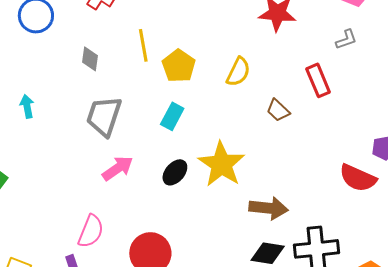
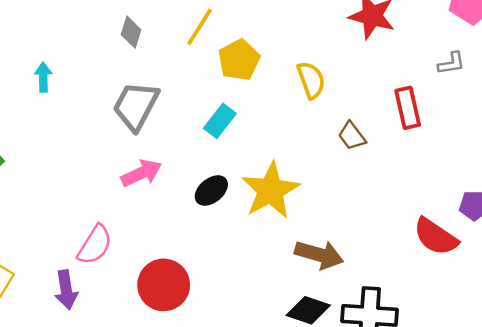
yellow line: (143, 45) -> (200, 27), turned 32
yellow semicircle: (238, 72) -> (311, 80), turned -56

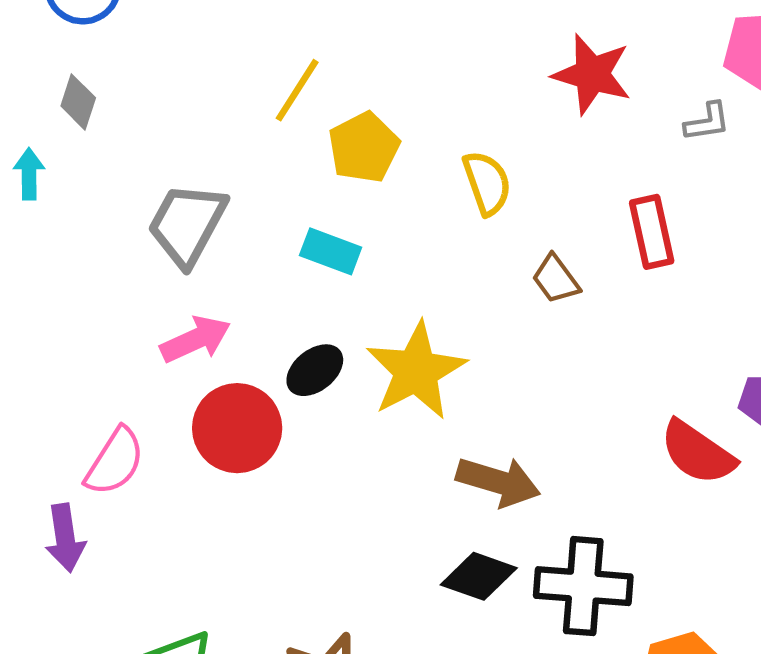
gray diamond: (131, 32) -> (78, 102), moved
gray L-shape: (451, 63) -> (707, 122), moved
cyan rectangle: (220, 121) -> (331, 251), turned 72
red circle: (164, 285) -> (237, 428), moved

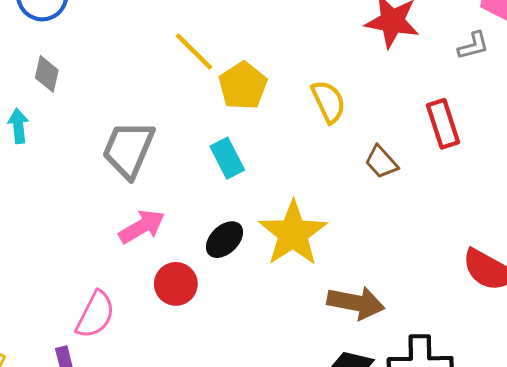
yellow line: (297, 90) -> (194, 52), turned -72
cyan rectangle: (331, 251) -> (227, 158), turned 48
red circle: (237, 428) -> (176, 284), size x0.7

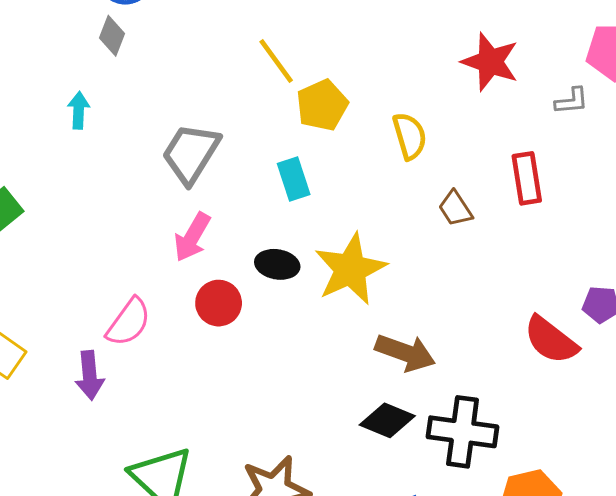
gray diamond: (47, 74) -> (112, 36), moved
pink arrow: (142, 227) -> (192, 237), turned 141
black ellipse: (224, 240) -> (277, 264), turned 45

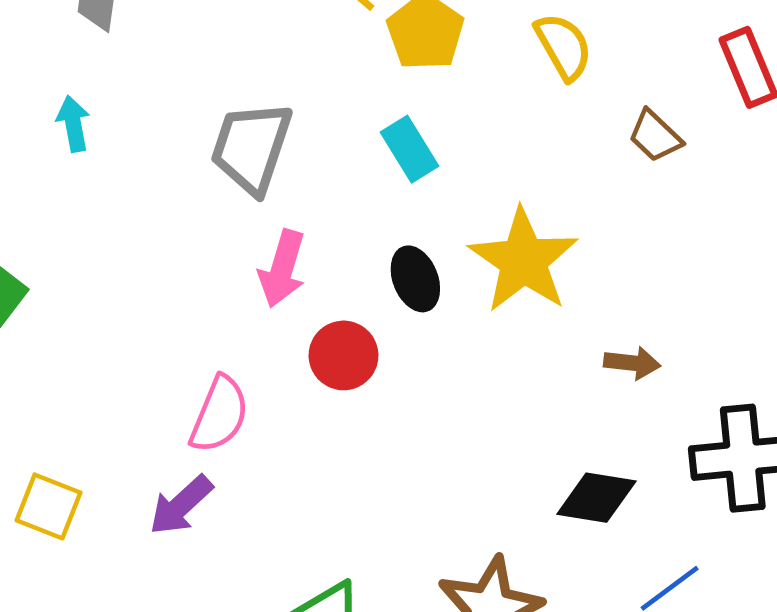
black ellipse: (277, 264) -> (415, 279), turned 72
brown arrow: (405, 353) -> (632, 363), size x0.6
purple arrow: (90, 375) -> (181, 505), turned 66
black diamond: (387, 420) -> (596, 498), moved

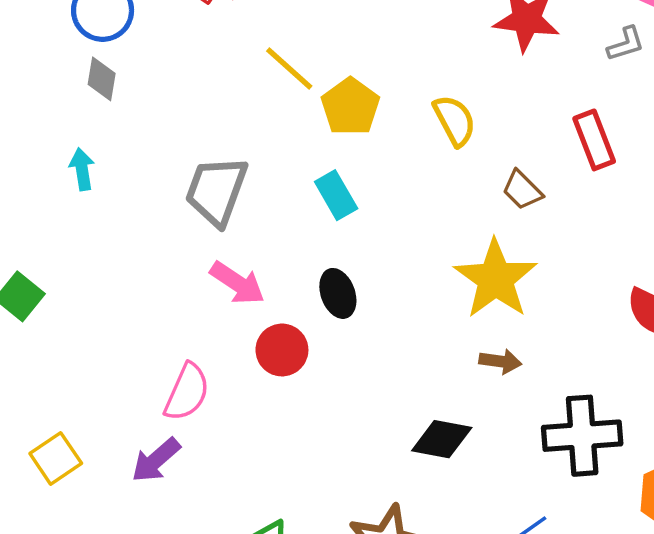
yellow star: (523, 260) -> (496, 279), moved
pink arrow: (282, 269) -> (237, 283), turned -74
black diamond: (596, 498) -> (442, 439), moved
yellow square: (49, 506) -> (56, 458), turned 33

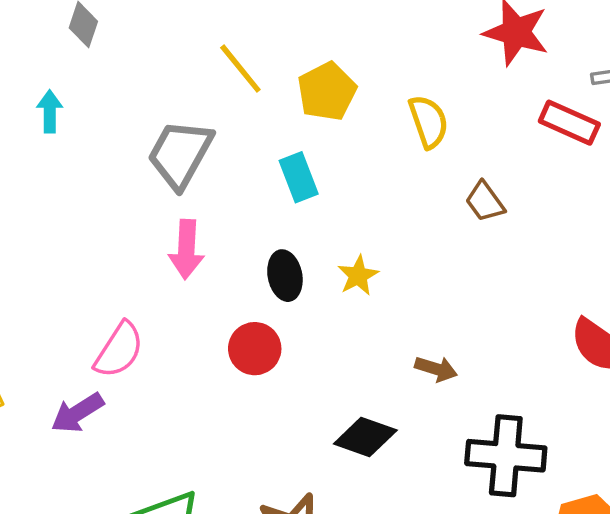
yellow line: (289, 69) -> (240, 69), moved
red rectangle: (594, 140) -> (569, 123), moved, turned -54
yellow star: (496, 279) -> (358, 275), moved, size x0.5
pink arrow: (237, 283) -> (186, 249), turned 50
red circle: (282, 350) -> (255, 349), moved

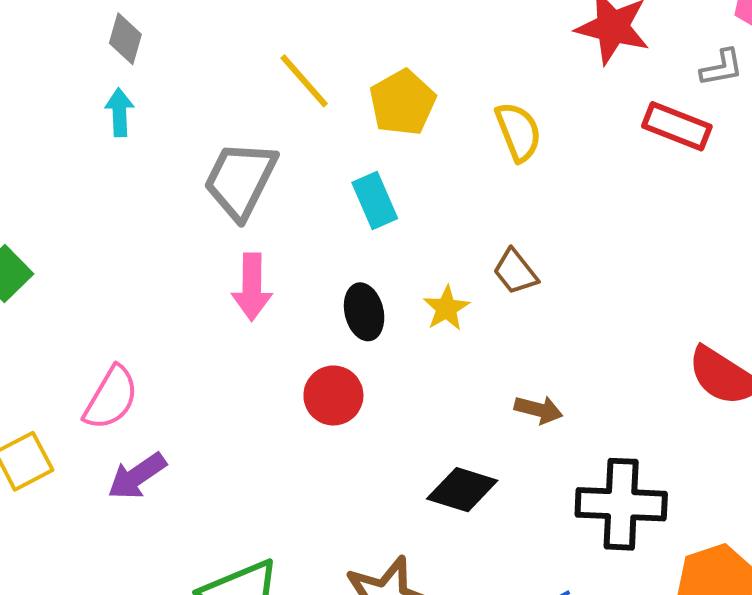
cyan arrow: (50, 111) -> (119, 112), moved
brown trapezoid: (485, 202) -> (515, 272), moved
pink semicircle: (119, 350) -> (111, 398), moved

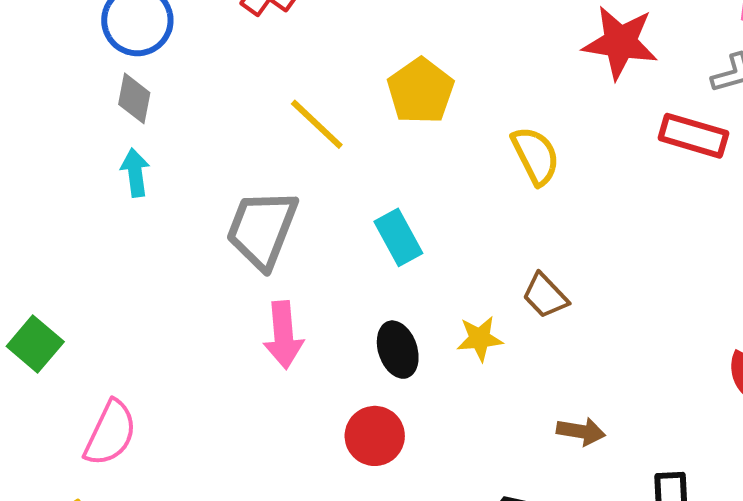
yellow pentagon: (403, 103) -> (421, 91), moved
yellow star: (446, 308) -> (480, 339), turned 30
pink semicircle: (111, 398) -> (110, 433), moved

